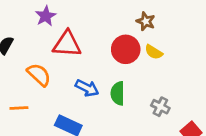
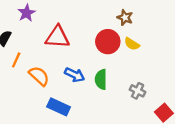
purple star: (46, 16) -> (26, 13), moved
orange semicircle: (39, 75) -> (39, 76), moved
orange line: (19, 108) -> (16, 60), moved, turned -63

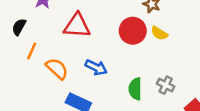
green semicircle: (101, 79) -> (135, 89), moved

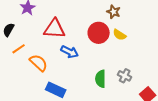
orange line: (32, 51) -> (19, 49), turned 32
blue arrow: (96, 67) -> (70, 52), moved

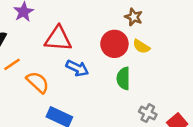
gray cross: (125, 76) -> (148, 113), moved
green semicircle: (101, 79) -> (123, 78), moved

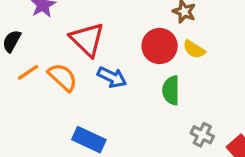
red triangle: (58, 39) -> (87, 39), turned 40
orange semicircle: (38, 82) -> (63, 77), moved

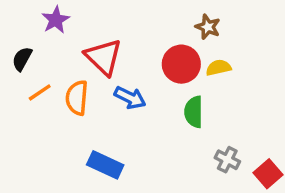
yellow semicircle: (194, 49) -> (218, 68), turned 135
orange semicircle: (63, 77) -> (77, 98), turned -128

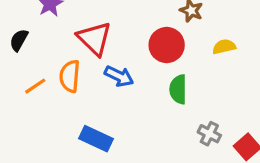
yellow semicircle: (218, 68) -> (224, 47), moved
orange line: (40, 92) -> (35, 86), moved

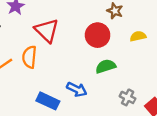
blue arrow: (119, 76) -> (77, 89), moved
green semicircle: (178, 89) -> (106, 66), turned 72

